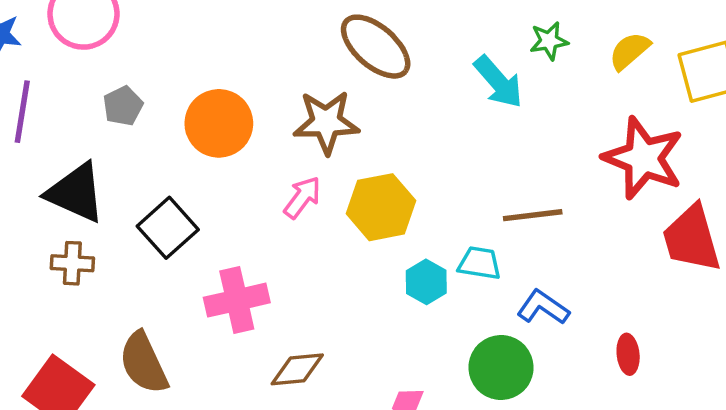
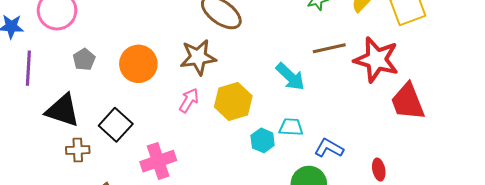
cyan arrow: (498, 82) -> (290, 77), moved
brown line: (533, 215) -> (329, 48), moved
brown cross: (72, 263) -> (78, 150), moved

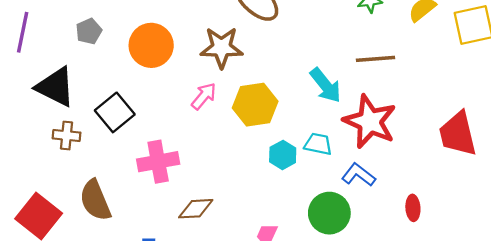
red star: (376, 60) -> (370, 122), moved

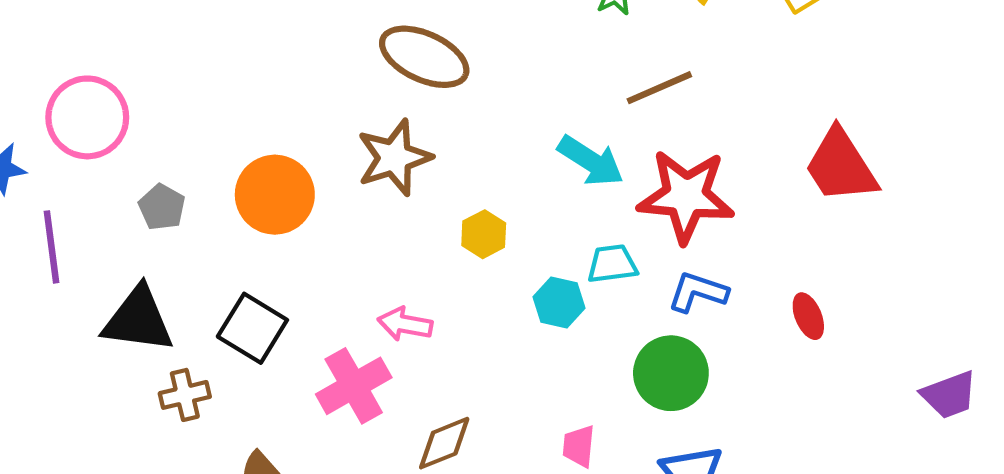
pink arrow: (204, 96) -> (405, 324), moved, turned -100
yellow hexagon: (255, 105) -> (484, 234), size x0.6

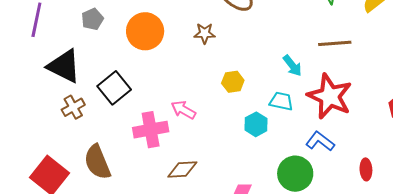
brown star: (394, 158) -> (205, 33), size x0.6
cyan arrow: (591, 161) -> (292, 66), size x0.7
cyan trapezoid: (612, 264) -> (281, 101), moved
brown cross: (185, 395) -> (73, 107), turned -35

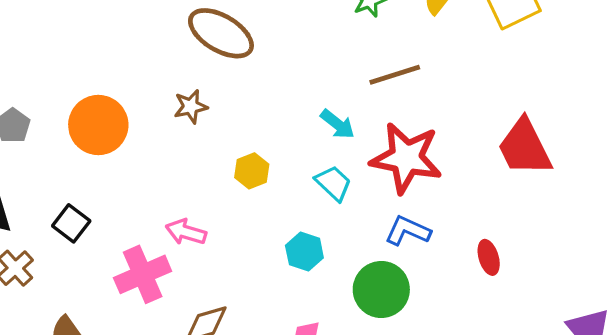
black square: (114, 88) -> (71, 223), size x0.7
cyan trapezoid: (281, 101) -> (333, 183), turned 45
cyan hexagon: (256, 124) -> (304, 252), moved

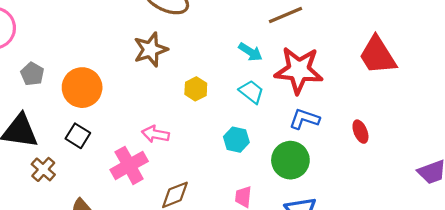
brown star: (191, 107) -> (151, 50), size x1.5
orange circle: (98, 125) -> (82, 88), moved

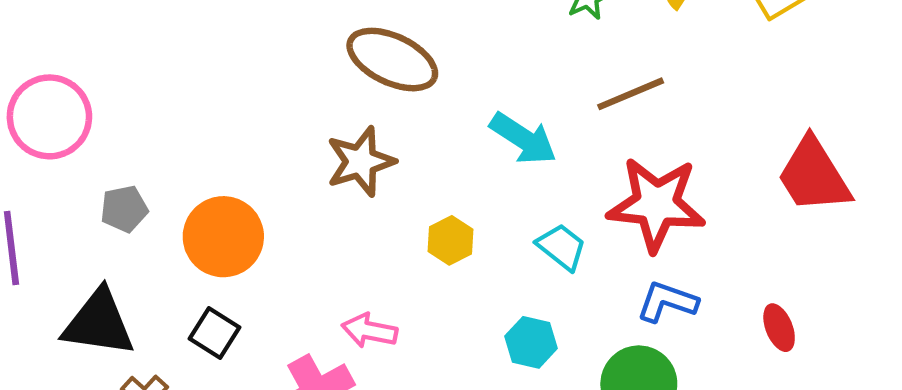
cyan arrow: (250, 52) -> (523, 139), moved, size x1.4
gray pentagon: (32, 74) -> (124, 209), turned 30

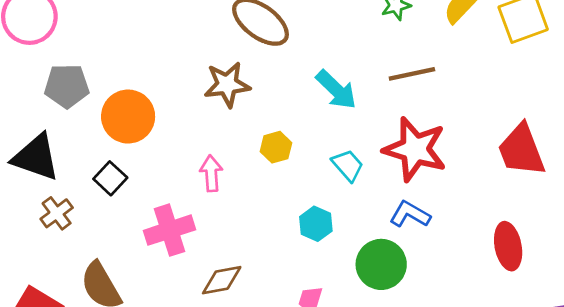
gray pentagon: (124, 209) -> (67, 86), size x1.4
red ellipse: (779, 328) -> (508, 246), moved, size x1.5
pink arrow: (370, 331) -> (211, 173), moved, turned 64

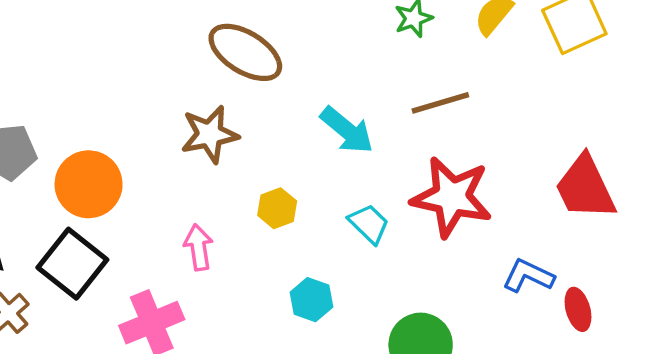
black square: (110, 178) -> (72, 264), size x1.6
blue L-shape: (410, 214) -> (528, 276), moved
cyan hexagon: (316, 224) -> (311, 300), moved
red ellipse: (508, 246) -> (578, 309), size x0.7

